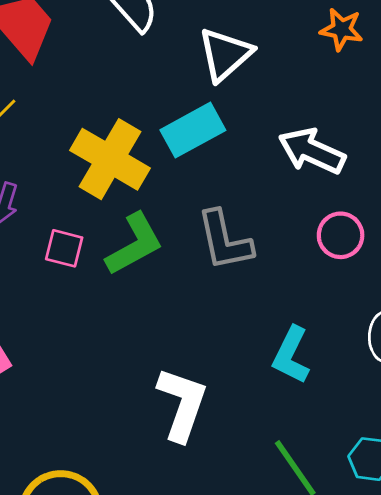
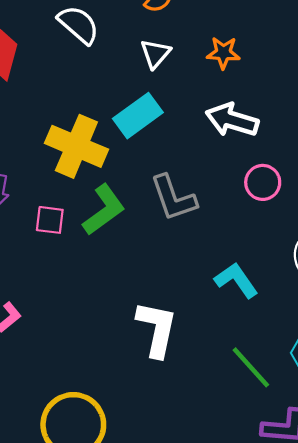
orange star: (342, 29) -> (223, 53), moved
white triangle: (225, 54) -> (155, 54), size x0.7
cyan L-shape: (291, 355) -> (236, 280), turned 126

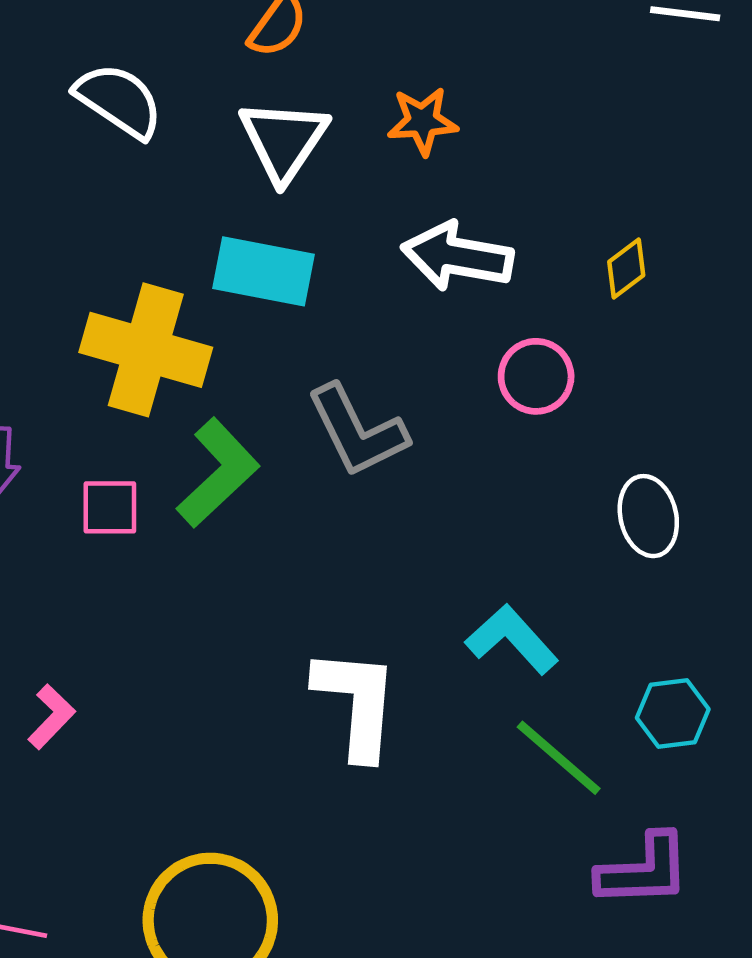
white triangle: (155, 54) -> (284, 140), size x1.4
cyan rectangle: (138, 116) -> (264, 271), turned 54
cyan L-shape: (236, 280) -> (512, 639), moved

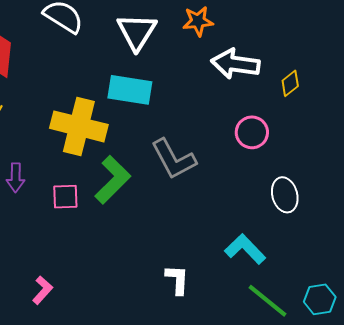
white arrow: (457, 256) -> (235, 64), moved
white ellipse: (648, 516) -> (285, 195), moved
white L-shape: (356, 703) -> (177, 280), size x0.6
cyan hexagon: (673, 714) -> (320, 299), moved

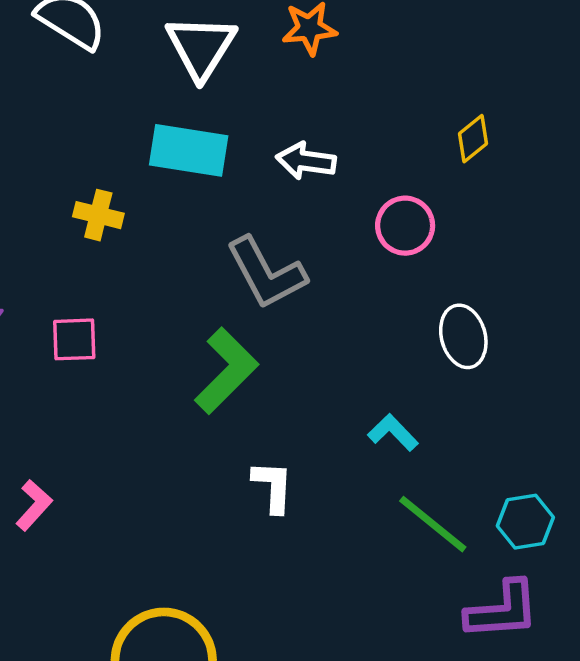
white arrow: (235, 64) -> (306, 161), moved, size x0.7
yellow cross: (79, 126) -> (98, 215), size x0.5
green L-shape: (113, 180) -> (226, 371), moved
cyan L-shape: (245, 249) -> (393, 433), size x0.7

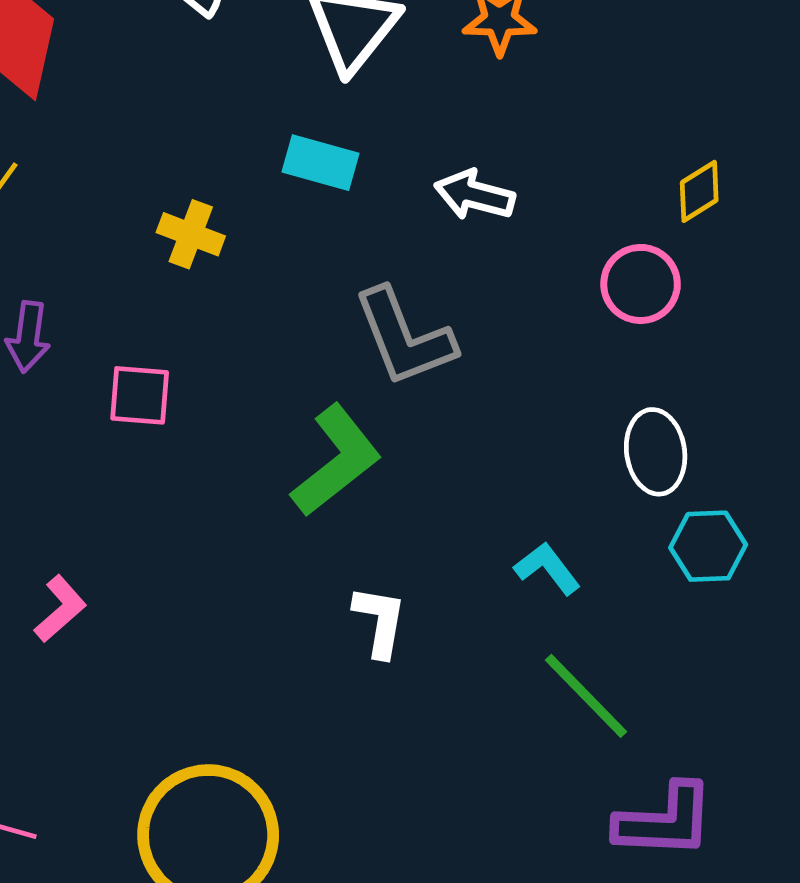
cyan rectangle: (189, 150) -> (321, 163), size x0.7
pink circle: (405, 226) -> (641, 284), moved
cyan hexagon: (525, 522) -> (708, 546), moved

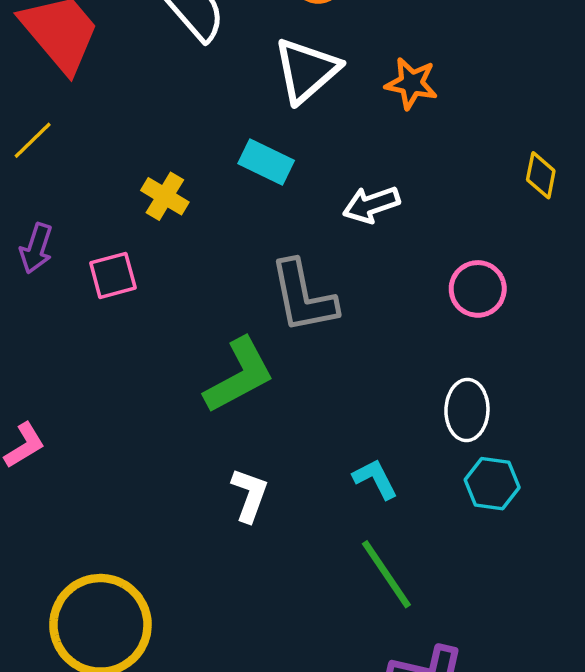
yellow diamond: (699, 191) -> (541, 175), moved, turned -57
white arrow: (474, 195) -> (371, 205), turned -44
pink square: (140, 395) -> (113, 275), moved, turned -30

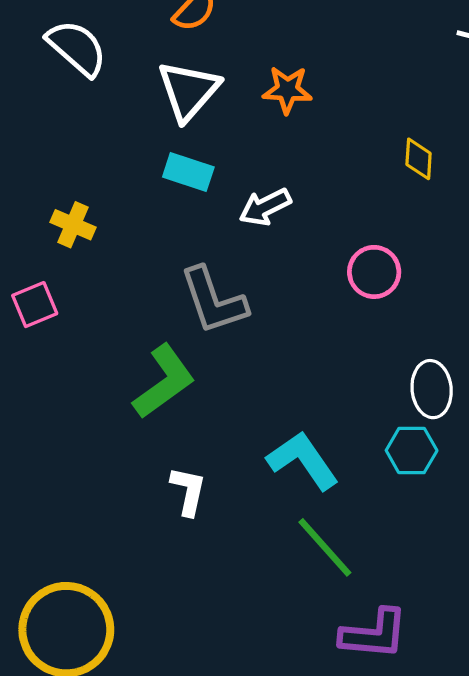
cyan rectangle: (266, 162) -> (188, 172), moved
white ellipse: (467, 410) -> (432, 389), moved
cyan L-shape: (375, 479) -> (303, 460), size x1.6

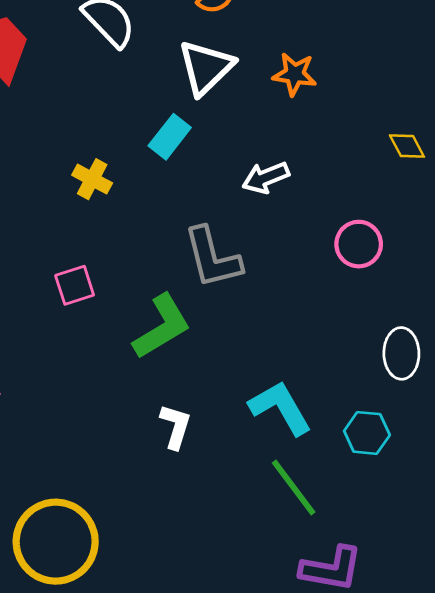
yellow diamond: (419, 159) -> (407, 146), turned -36
cyan rectangle: (188, 172) -> (170, 137), moved, turned -75
pink square: (35, 305) -> (75, 285), moved
cyan hexagon: (412, 450) -> (367, 433), moved

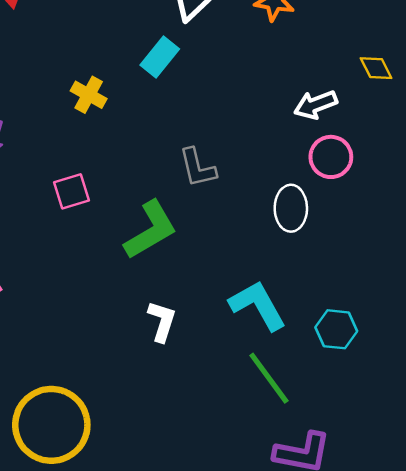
white arrow: (266, 178) -> (316, 105), moved
gray L-shape: (212, 258) -> (197, 168), size x0.7
white ellipse: (401, 353) -> (291, 208), moved

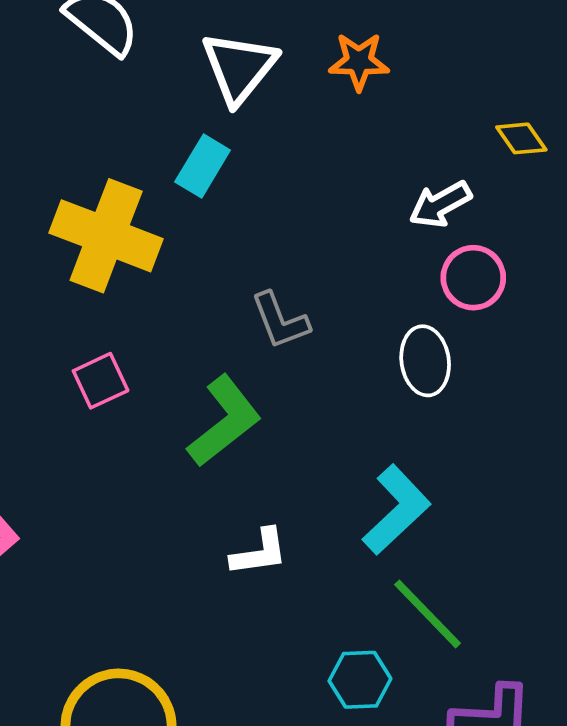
yellow cross: (89, 95) -> (106, 236), size x2.0
cyan L-shape: (258, 305) -> (396, 510), turned 84
white L-shape: (162, 321) -> (259, 552), turned 72
cyan hexagon: (336, 329) -> (360, 680), moved

